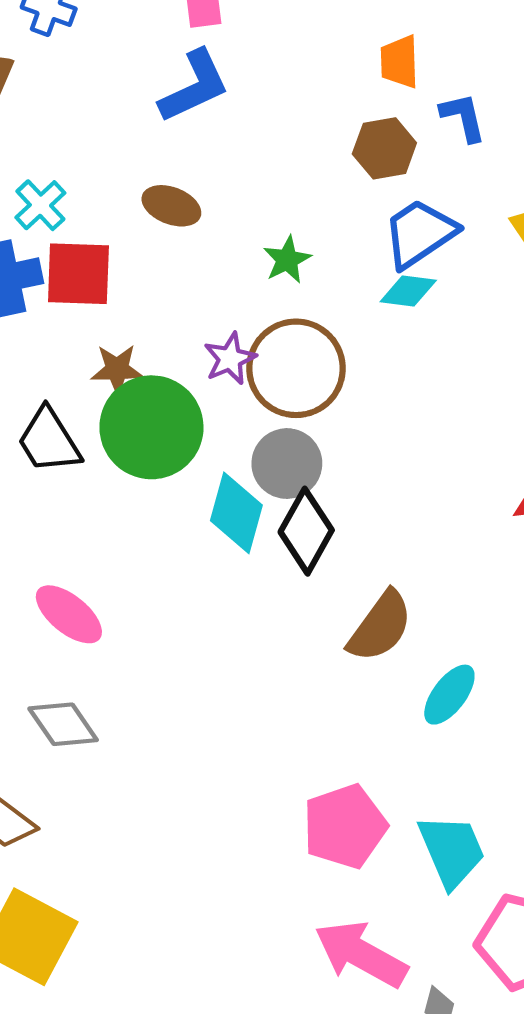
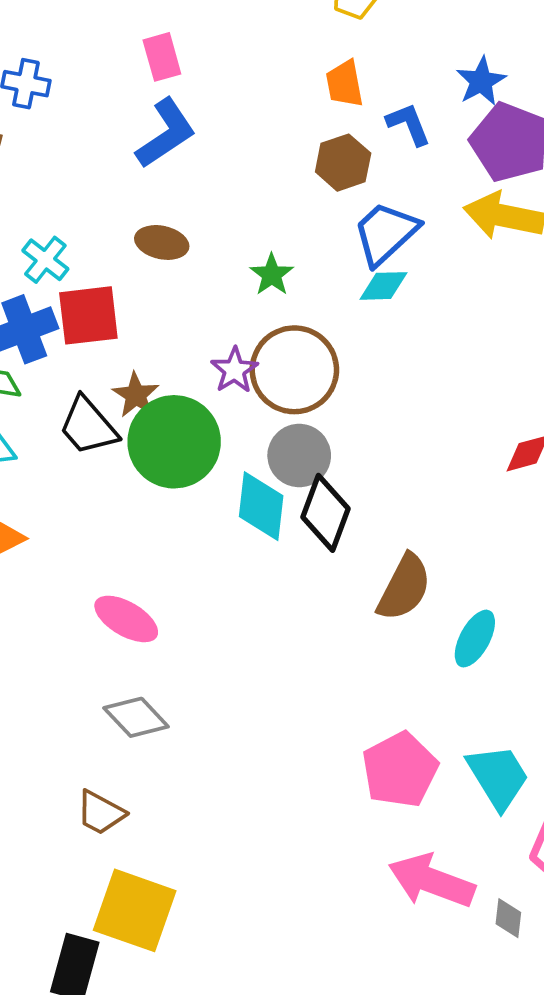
brown star: (117, 369) -> (136, 395), turned -30
black trapezoid: (49, 441) -> (88, 426), moved

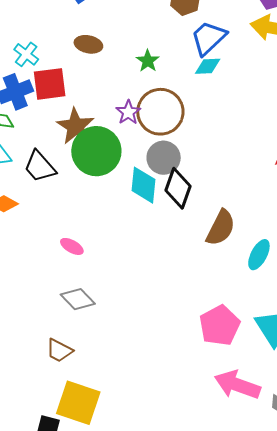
brown star: (136, 395) -> (76, 126), size x1.5
black trapezoid: (88, 426) -> (40, 167), moved
pink ellipse: (126, 619) -> (72, 246), size x0.7

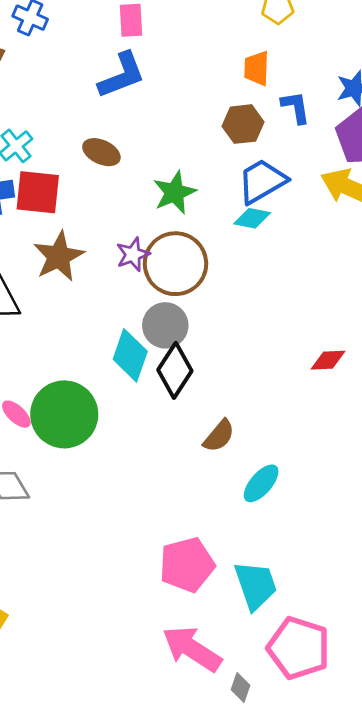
green star: (148, 61) -> (175, 192), size x1.4
green circle: (96, 151) -> (64, 414), moved
brown semicircle: (221, 228) -> (219, 436), size x0.7

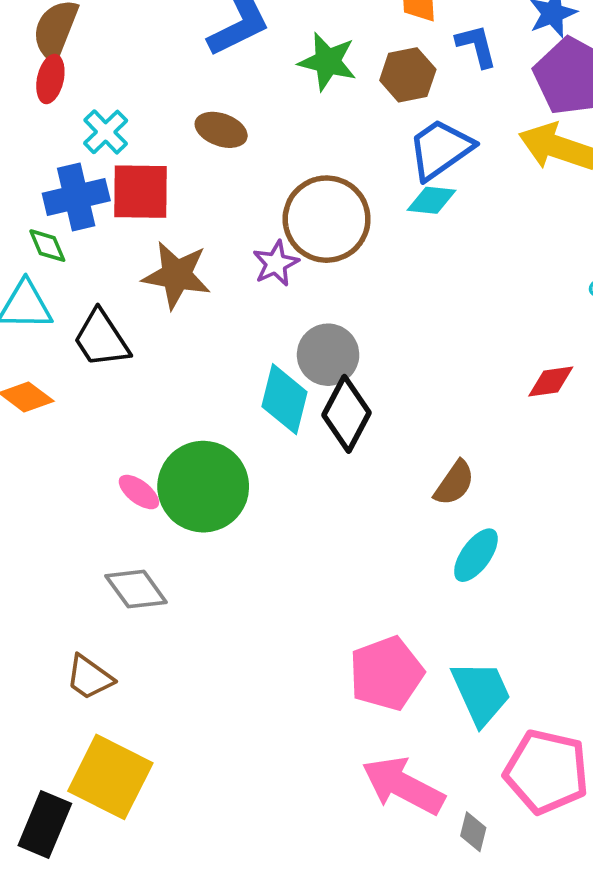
green star: (175, 192) -> (328, 62), moved, turned -30
brown star: (59, 256) -> (176, 275), turned -30
brown circle: (175, 264) -> (327, 219), moved
brown semicircle: (219, 436) -> (454, 483), moved

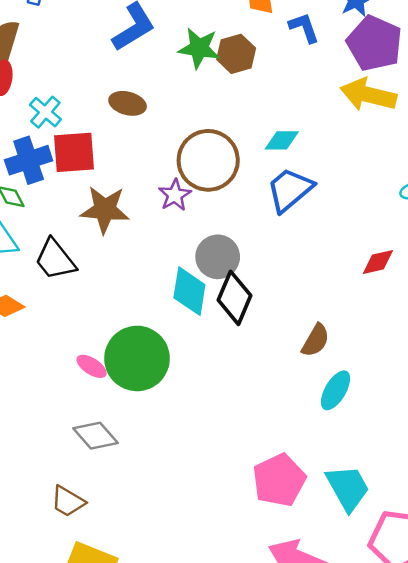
brown hexagon: (408, 75) -> (236, 54), moved
blue trapezoid: (440, 149) -> (290, 190), moved

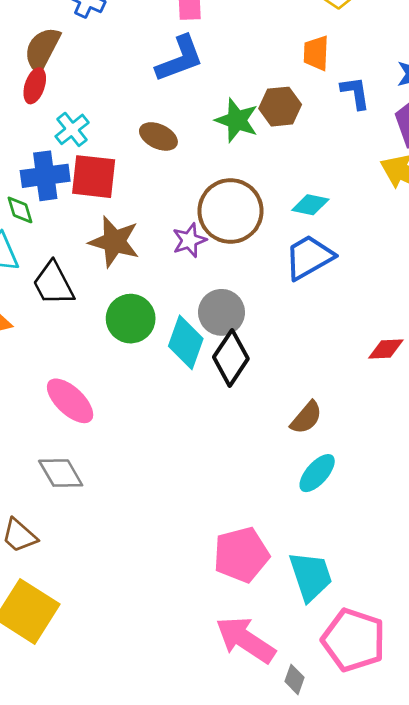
green star: (199, 48) -> (237, 120), moved
green circle: (137, 358) -> (131, 319), moved, size x0.7
pink ellipse: (92, 366) -> (70, 401), size x1.6

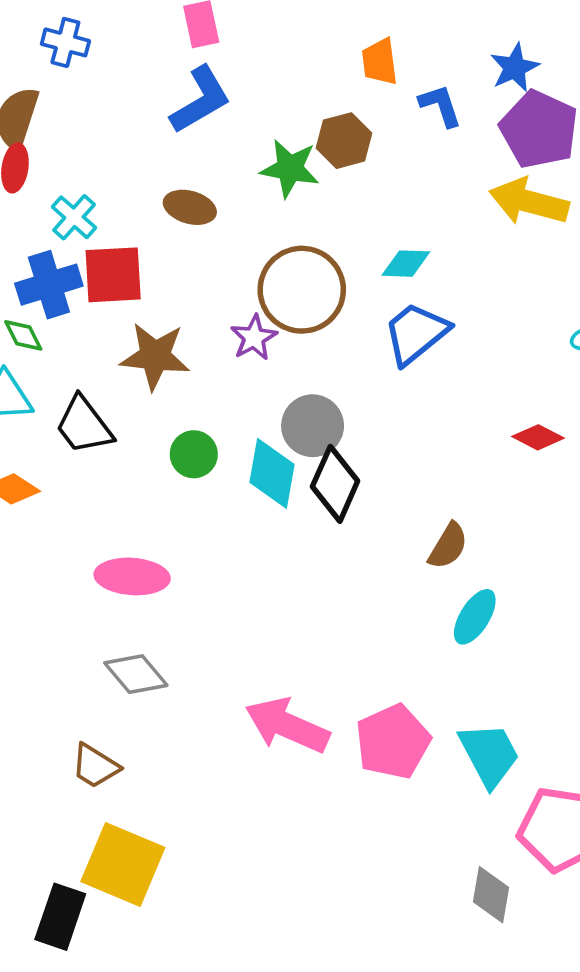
green circle: (131, 319) -> (194, 454), size x0.7
red diamond: (386, 349) -> (538, 437), turned 39
pink ellipse: (70, 401) -> (132, 576), turned -30
pink arrow: (246, 640) -> (287, 725), moved
gray diamond: (294, 679) -> (491, 895), size x1.4

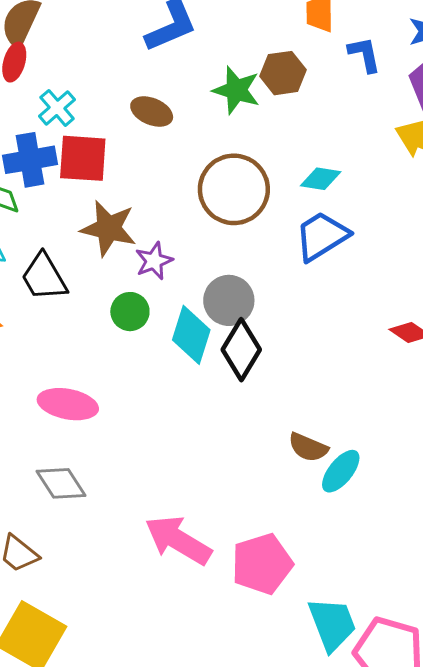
purple star: (254, 338) -> (154, 261), moved
brown semicircle: (448, 546) -> (308, 447), moved, turned 75
cyan trapezoid: (489, 755) -> (332, 624), moved

